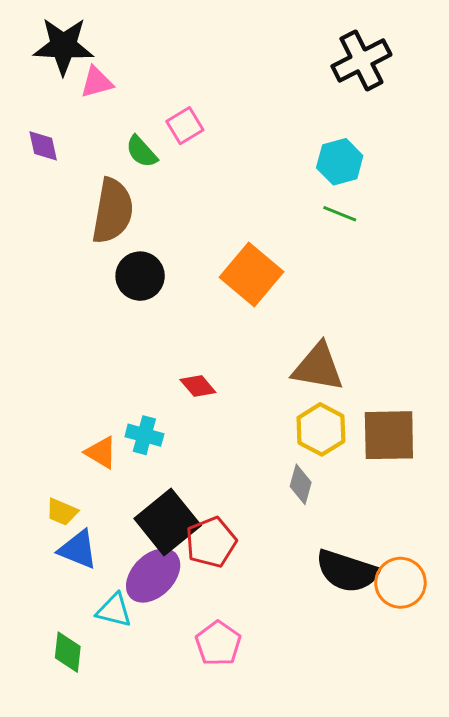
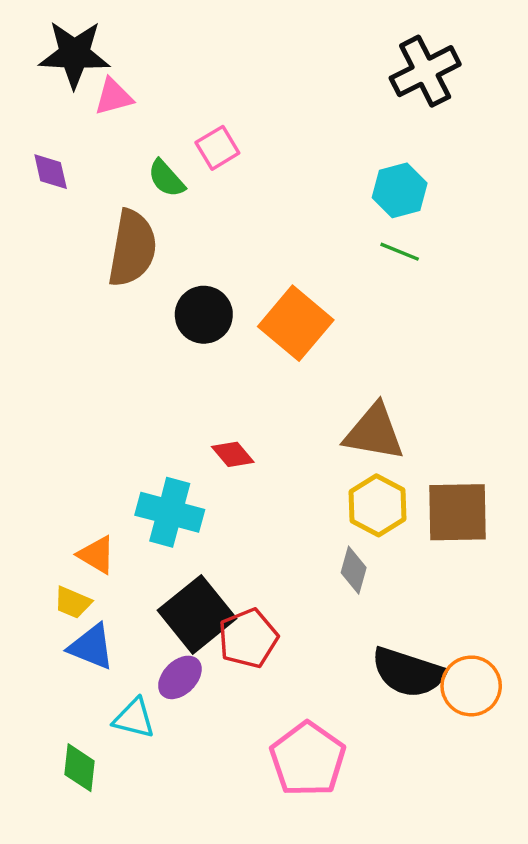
black circle: (140, 276) -> (204, 315), moved
cyan cross: (144, 435) -> (170, 512), size x1.5
orange triangle: (101, 453) -> (97, 555), moved
purple ellipse: (153, 576) -> (180, 677), size x0.7
pink pentagon: (218, 643) -> (308, 759), moved, size x1.4

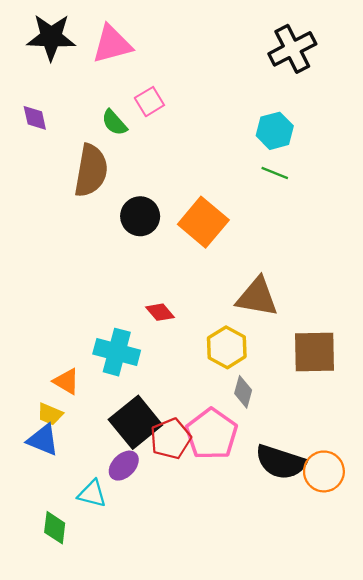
pink triangle: (114, 97) -> (112, 44), moved, size x1.5
yellow hexagon: (377, 505) -> (227, 347), moved
blue triangle: (91, 647) -> (43, 440), moved
pink pentagon: (308, 759) -> (212, 434), moved

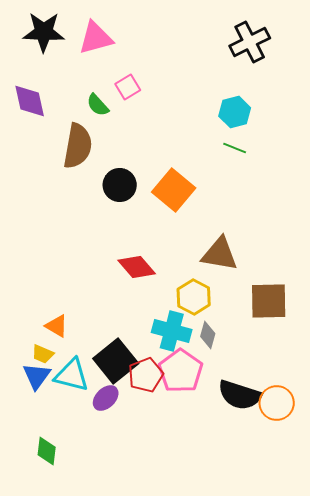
purple diamond: (35, 118) -> (30, 101), size x1.5
red diamond: (160, 312) -> (137, 267), size x1.5
cyan cross: (117, 352) -> (172, 331), moved
blue triangle: (43, 440) -> (37, 376), turned 44
cyan triangle: (92, 494) -> (72, 375), moved, size x1.4

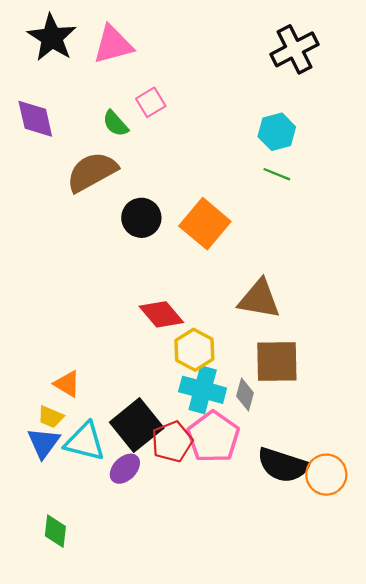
black star: (44, 32) -> (52, 38), turned 30
brown semicircle: (78, 146) -> (92, 172), turned -129
yellow hexagon: (194, 297) -> (194, 350), moved
brown square: (269, 301) -> (277, 362), moved

